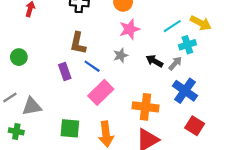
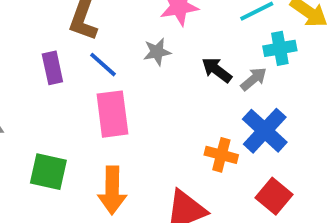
pink rectangle: (101, 92) -> (112, 114), turned -60
orange cross: (145, 107) -> (221, 155), moved, size x0.7

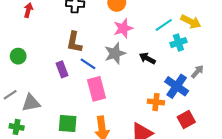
gray star: (157, 52) -> (115, 53), size x1.5
gray arrow: (254, 79) -> (197, 72), moved
red square: (274, 196) -> (186, 120), turned 30

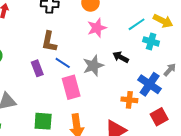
cyan cross: (178, 43) -> (151, 41), turned 35
gray star: (115, 53) -> (93, 66), moved

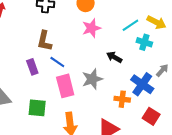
gray star: (93, 66) -> (92, 79), moved
red square: (159, 117) -> (151, 116), turned -30
green square: (43, 121) -> (37, 108), moved

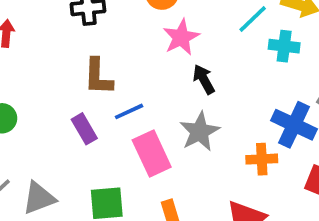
black arrow: (114, 57) -> (204, 79), moved, turned 42
blue line: (57, 62) -> (129, 111), turned -49

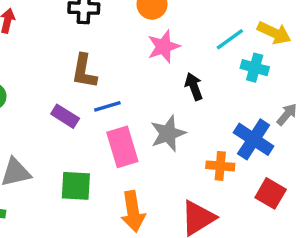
black arrow: (204, 79) -> (194, 87), moved
purple rectangle: (84, 129) -> (65, 116), turned -36

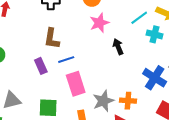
purple rectangle: (65, 116) -> (41, 66), turned 35
gray star: (168, 133) -> (103, 101), moved
orange cross: (220, 166) -> (128, 101), moved

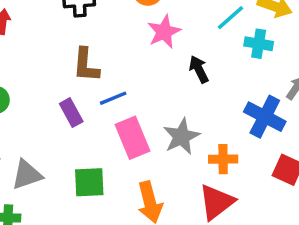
gray star: (103, 101) -> (181, 137), moved

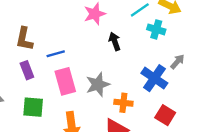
brown L-shape: (86, 65) -> (24, 39), moved
purple rectangle: (71, 113) -> (27, 70), moved

